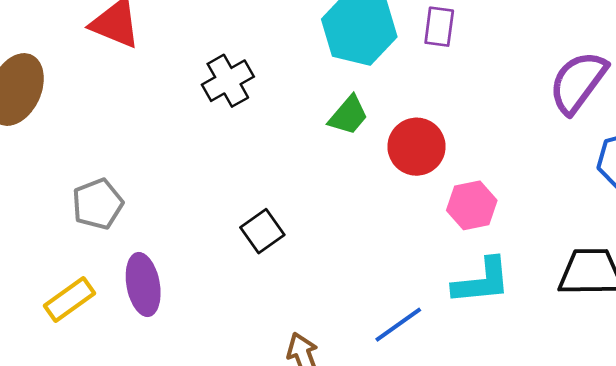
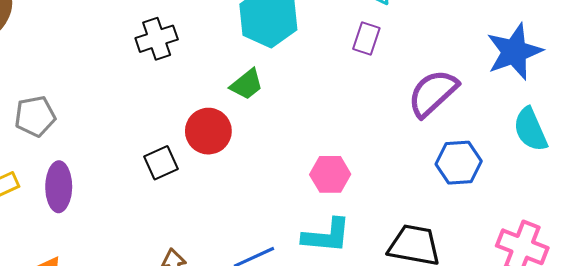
purple rectangle: (439, 27) -> (366, 39), moved
red circle: (416, 147) -> (208, 131), moved

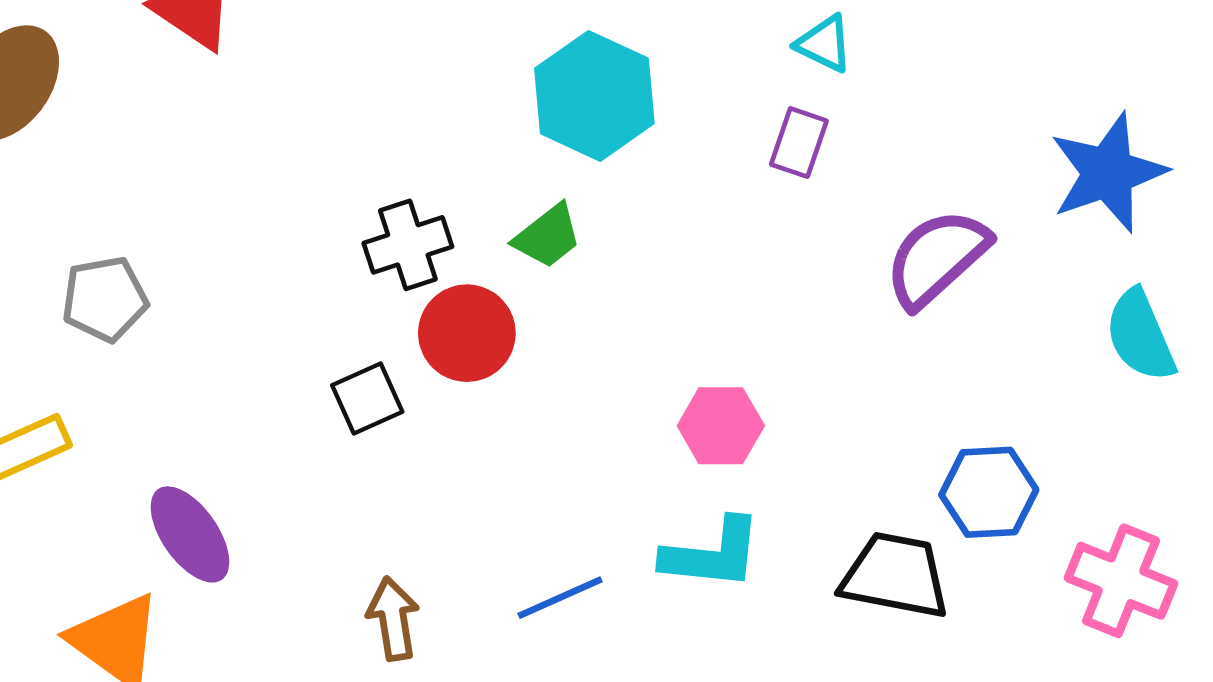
black cross: (157, 39) -> (408, 245), moved
blue hexagon: (459, 163) -> (989, 492), moved
purple ellipse: (59, 187) -> (190, 534), moved, turned -36

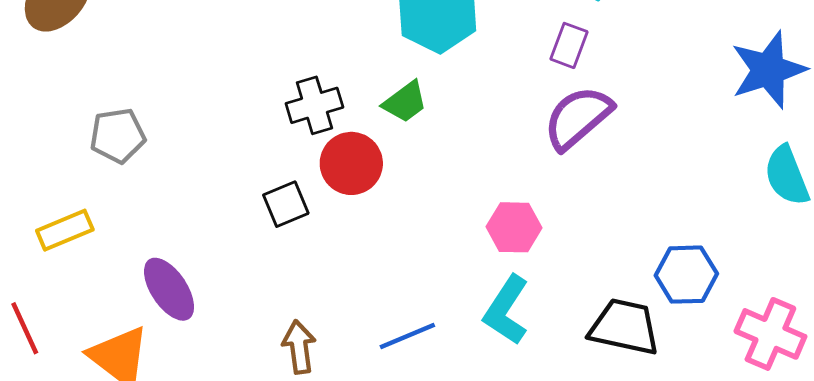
purple semicircle: (937, 258) -> (578, 118), moved
cyan L-shape: (712, 554) -> (506, 310), turned 116

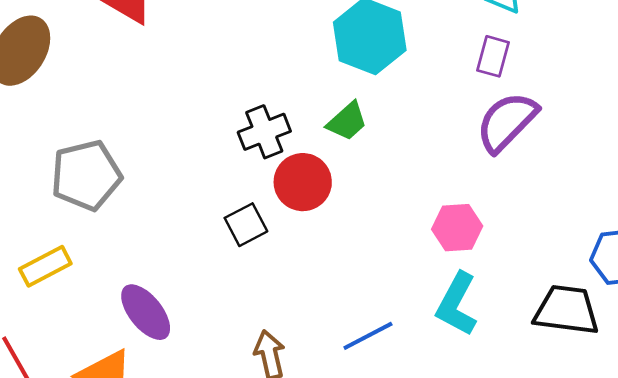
gray pentagon: (118, 136) -> (86, 175), size x1.4

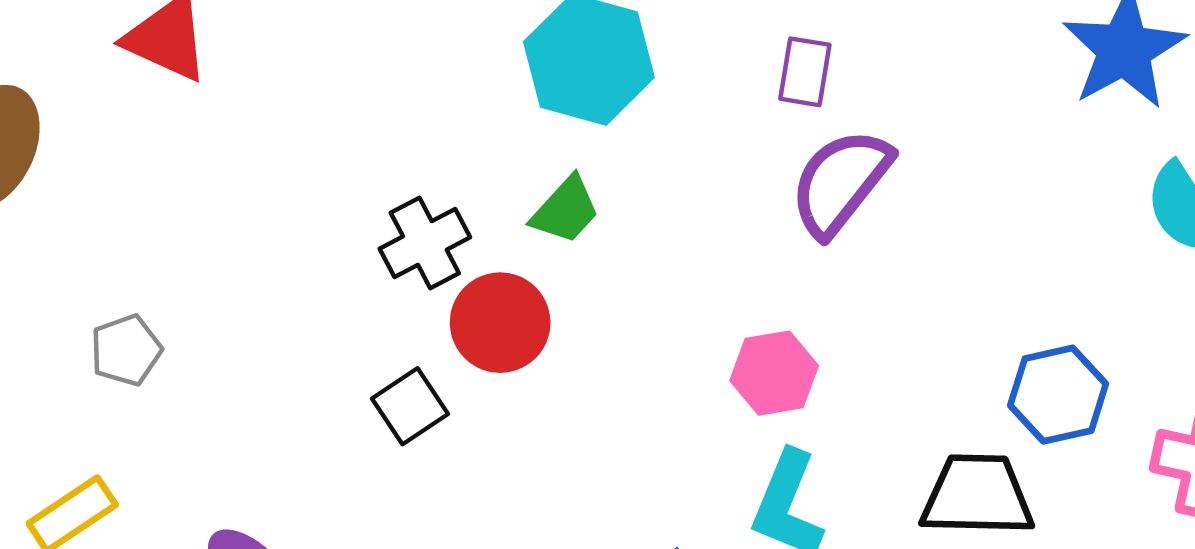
gray pentagon: (86, 175) -> (126, 350), size x0.6

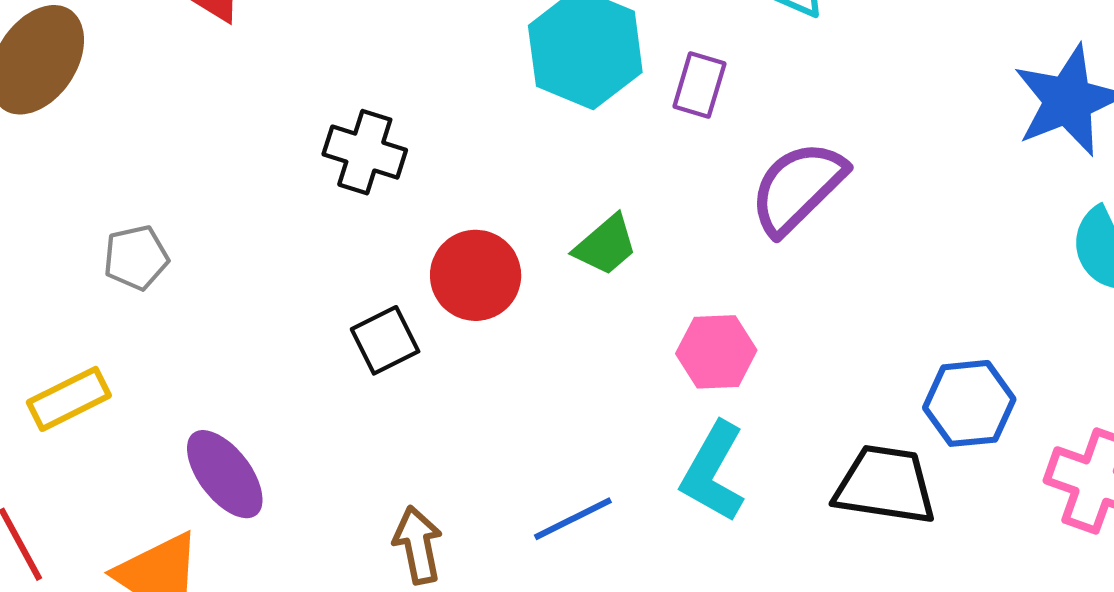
purple rectangle: (805, 72) -> (699, 85), moved
green trapezoid: (566, 210) -> (606, 245), moved
black cross: (425, 243) -> (365, 152), moved, turned 38

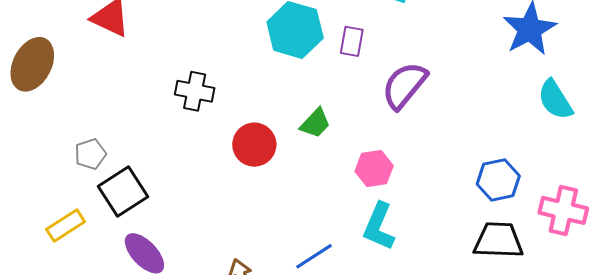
black square: (385, 340) -> (123, 191), moved, size x1.5
black trapezoid: (885, 485) -> (498, 240), moved

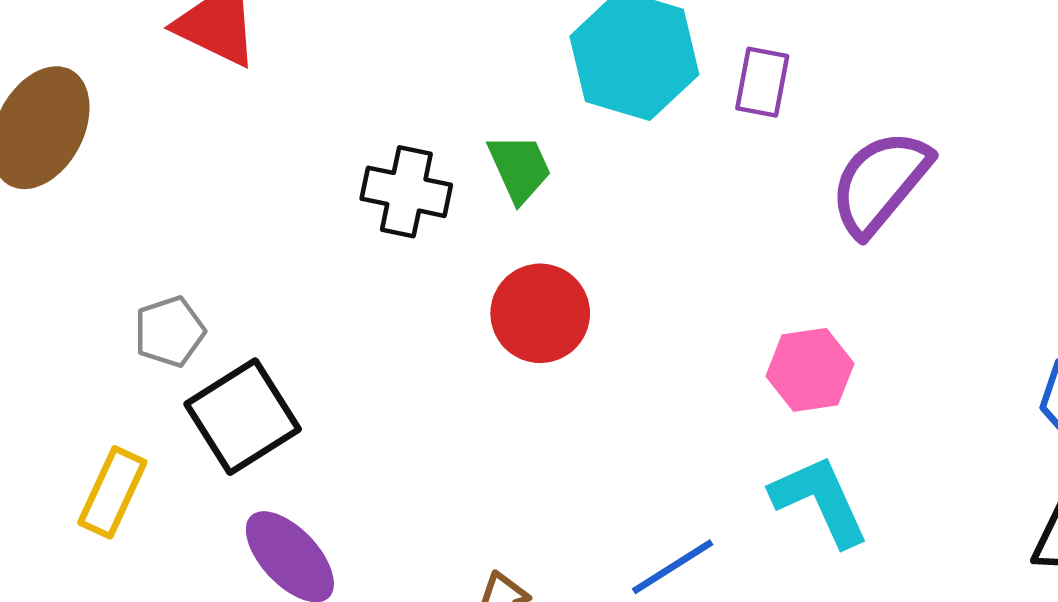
green trapezoid: (315, 123) -> (520, 168), moved, turned -68
yellow rectangle: (66, 225) -> (112, 492), turned -33
cyan L-shape: (379, 226) -> (820, 501), turned 132

